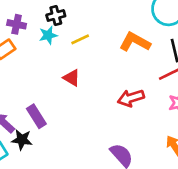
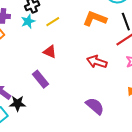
red arrow: (131, 98) -> (97, 62), turned 42
purple rectangle: (36, 116) -> (40, 79), moved

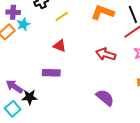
cyan star: (28, 21) -> (23, 24), moved
purple rectangle: (40, 79) -> (51, 73), turned -48

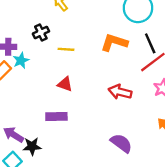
yellow line: (62, 16) -> (66, 49), turned 40

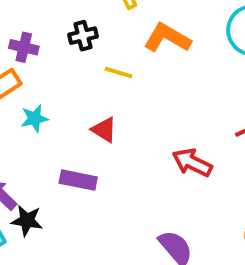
orange L-shape: (114, 42) -> (167, 38), moved
cyan star: (21, 60) -> (35, 118), moved

